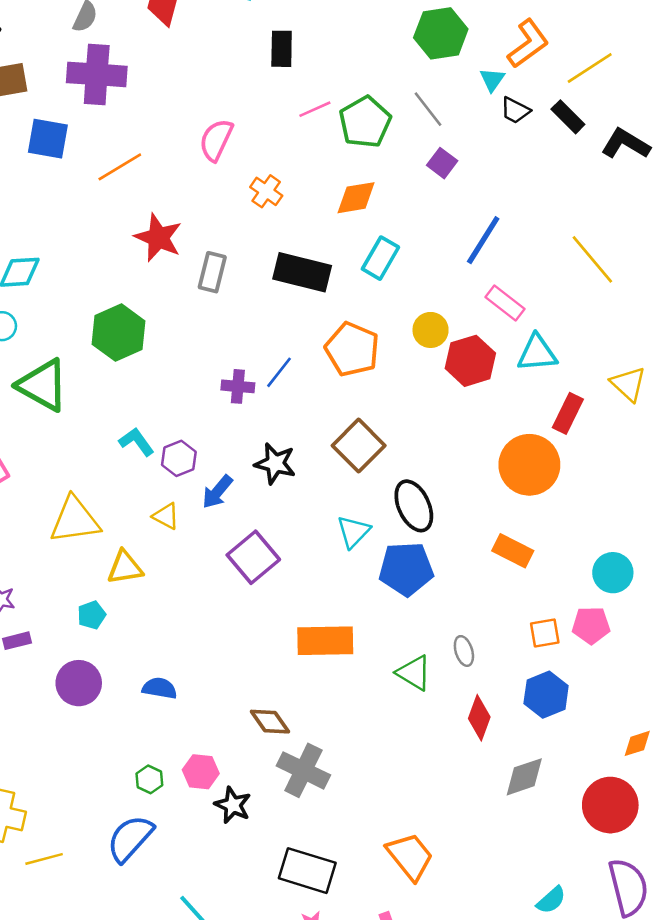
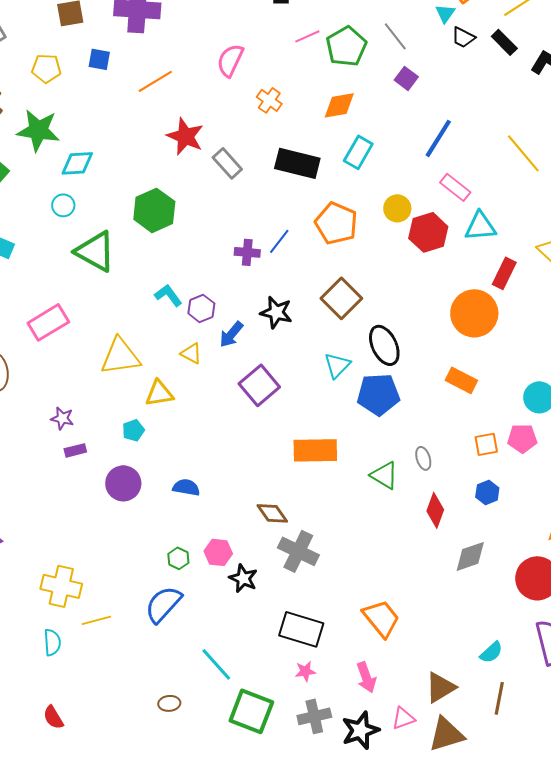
blue square: (48, 139) -> (99, 59), size x0.7
gray rectangle: (212, 272) -> (227, 163), turned -56
blue hexagon: (546, 695) -> (487, 492), size x0.7

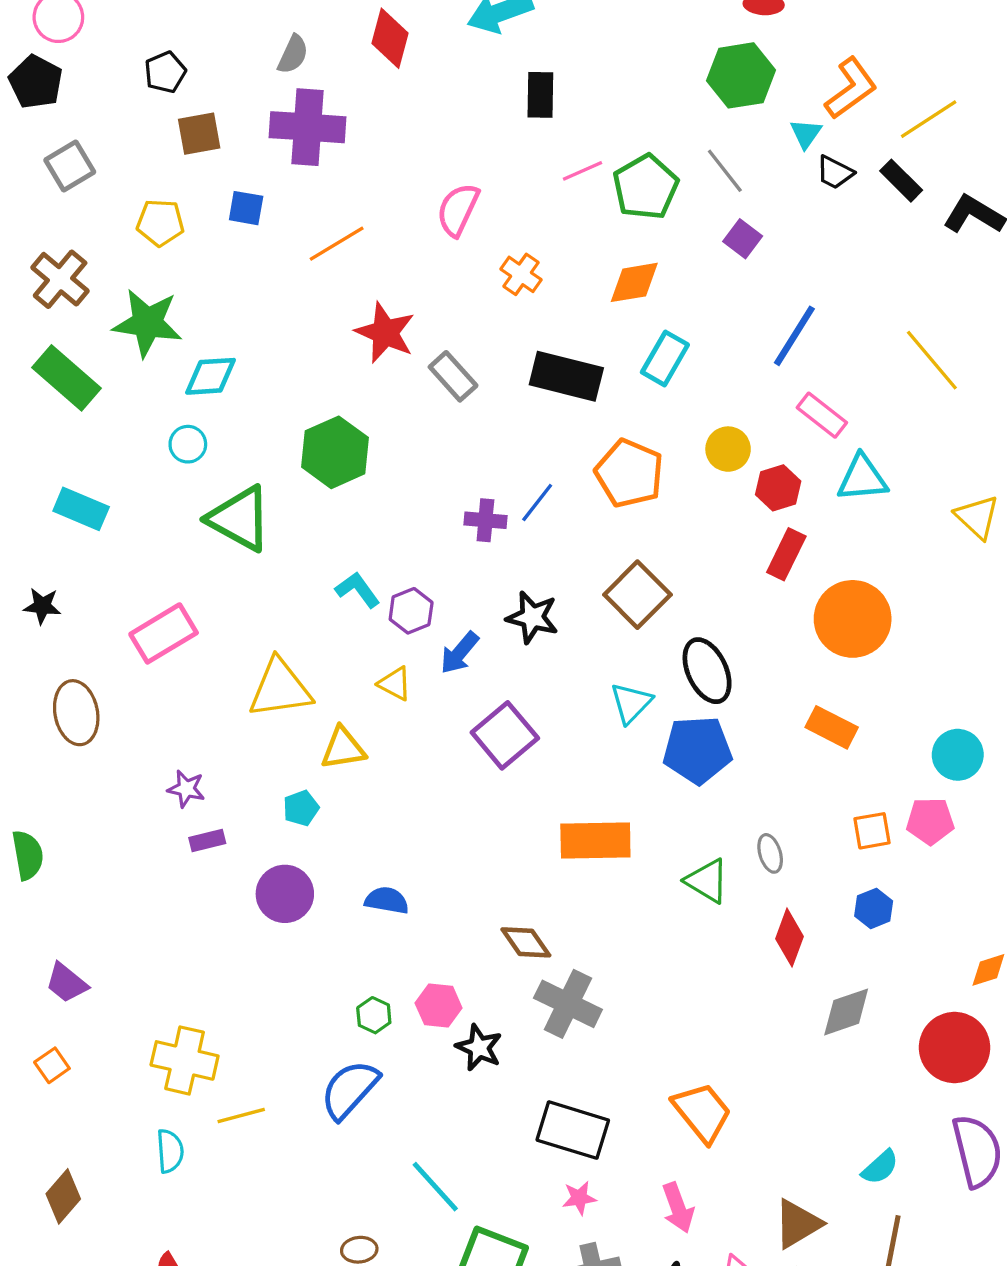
red hexagon: (428, 232) -> (778, 488), size x0.7
red rectangle: (504, 273) -> (786, 554), moved

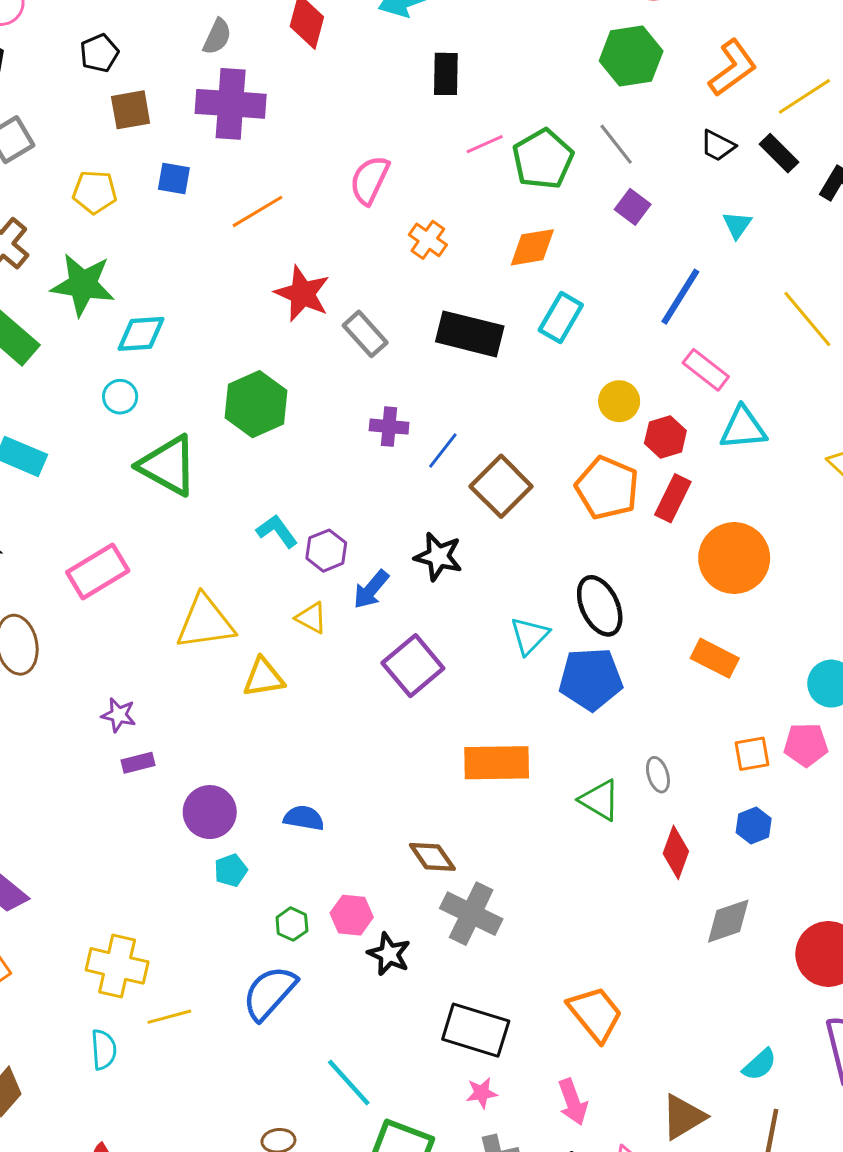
cyan triangle: (806, 134) -> (737, 225), moved
orange pentagon: (629, 473) -> (607, 488), moved
purple cross: (485, 520) -> (389, 427), moved
brown square: (637, 595) -> (501, 486), moved
cyan pentagon: (301, 808) -> (231, 870), moved

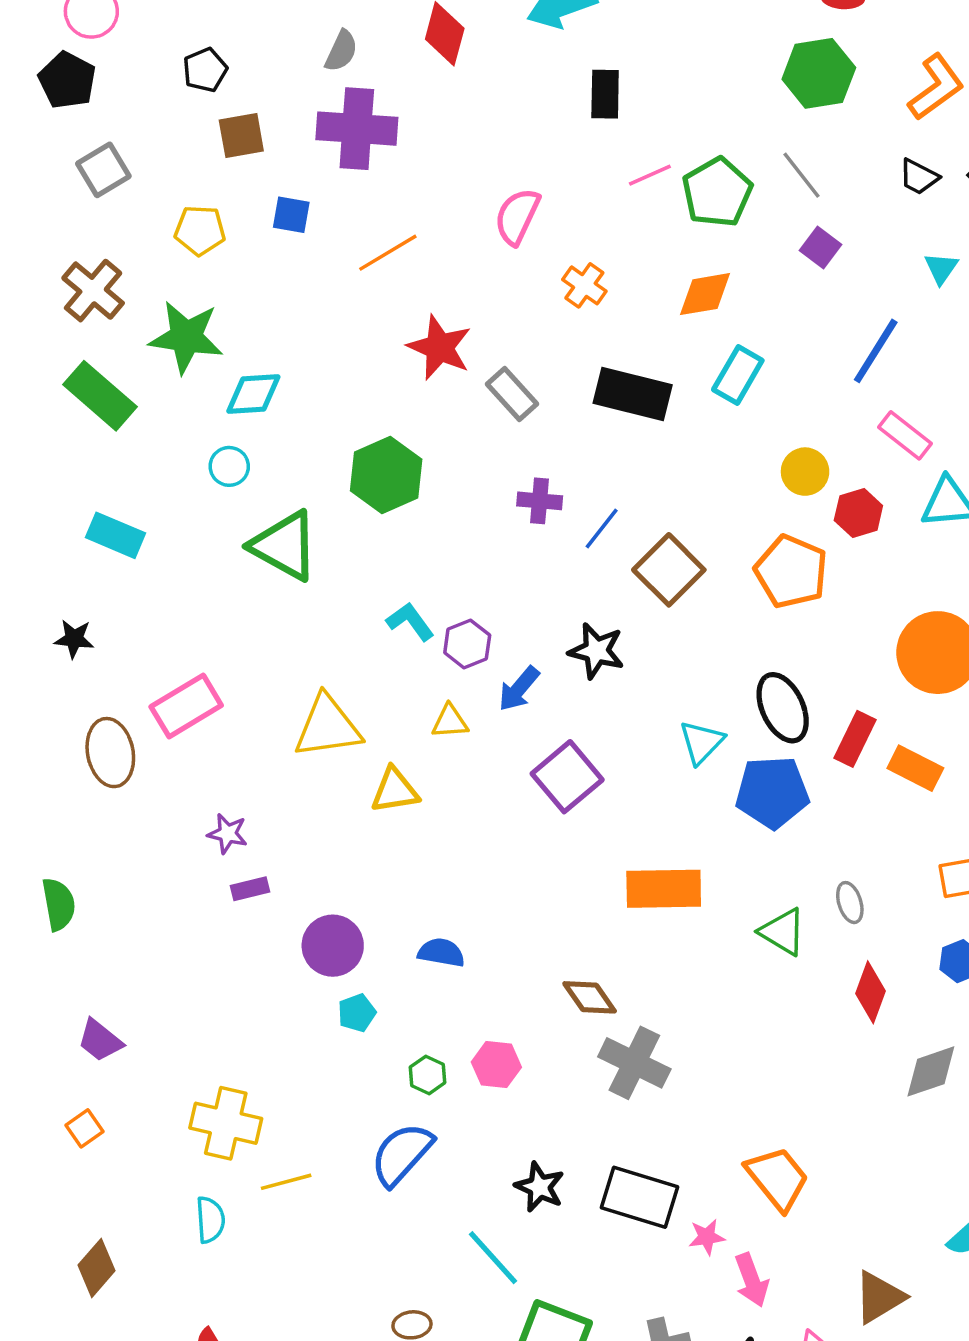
red rectangle: (673, 498) -> (855, 739), moved
pink rectangle: (98, 571) -> (186, 706), moved
yellow triangle: (311, 618) -> (450, 722), turned -32
black star: (389, 954) -> (540, 1187), moved
pink star: (482, 1093) -> (707, 1237), moved

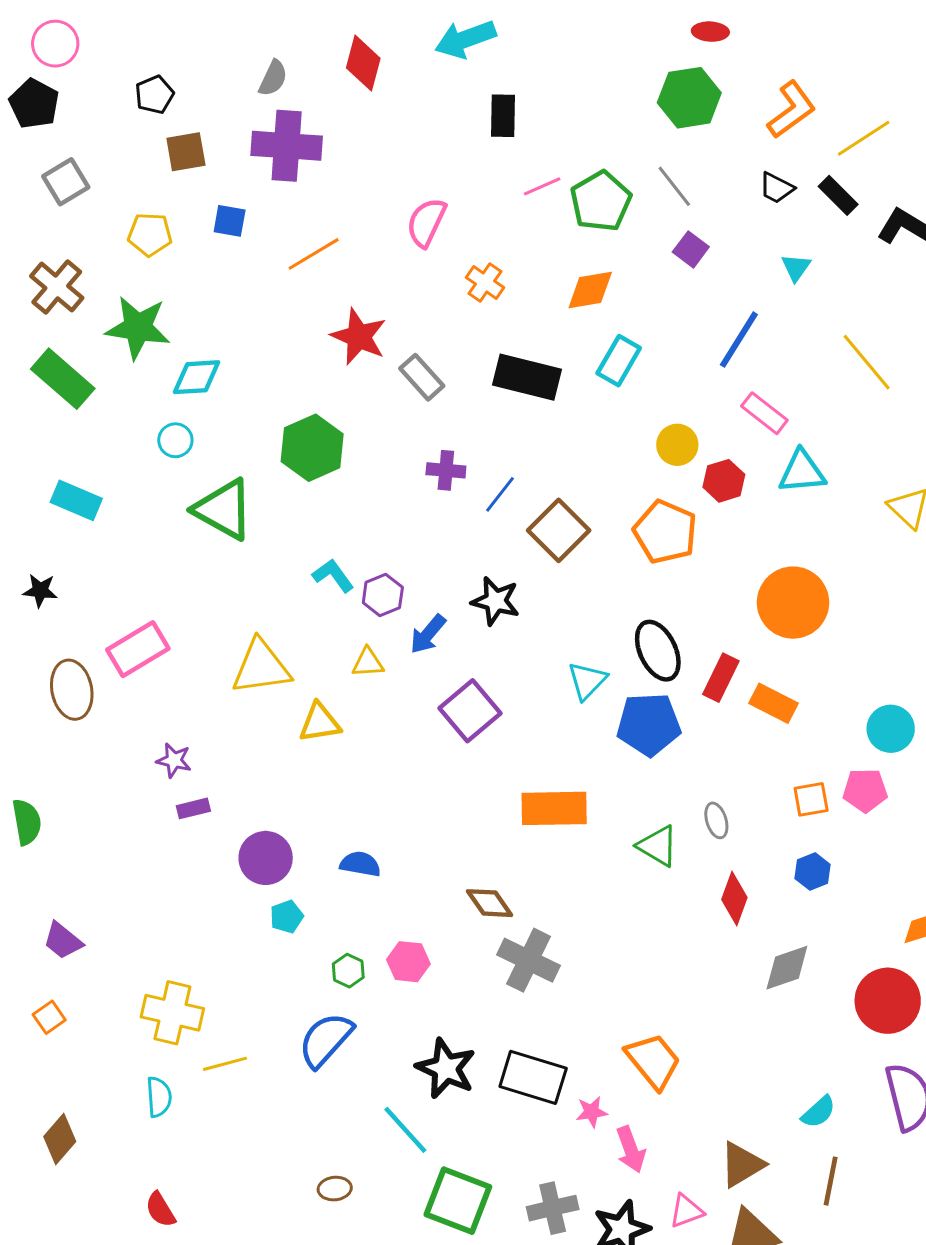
black star: (540, 1187) -> (446, 1068), size x1.4

